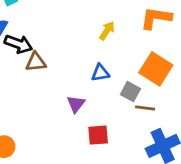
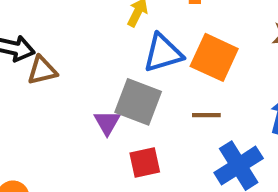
blue triangle: (100, 73) -> (163, 53), moved, size x1.5
gray square: (130, 92) -> (138, 102), moved, size x1.6

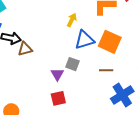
gray square: (138, 102) -> (72, 64), size x0.6
red square: (145, 162) -> (58, 98), moved

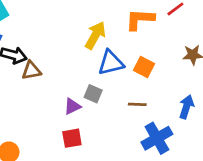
yellow arrow: (72, 20) -> (95, 35), size x1.5
orange square: (110, 42) -> (144, 67), size x0.7
purple triangle: (57, 74) -> (72, 106), turned 32

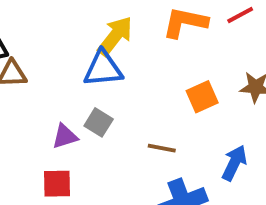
blue triangle: (111, 63) -> (103, 69), moved
orange square: (144, 67) -> (202, 97), moved, turned 30

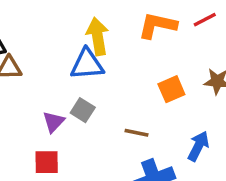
yellow arrow: (115, 36) -> (98, 36), turned -48
purple triangle: (65, 136) -> (54, 122), turned -30

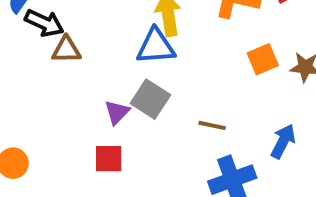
orange square: (171, 89) -> (263, 59), moved
gray square: (83, 110) -> (150, 99), size x1.4

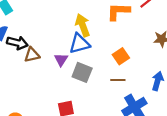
orange square: (263, 59) -> (121, 56), moved
purple triangle: (117, 112) -> (61, 60), moved

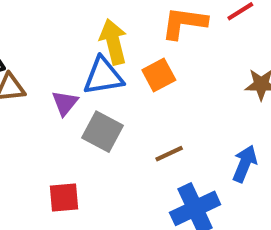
orange square: (121, 56) -> (159, 75), moved
brown line: (118, 80) -> (169, 154), turned -32

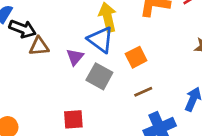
orange square: (159, 75) -> (136, 57), moved
blue triangle: (103, 76) -> (101, 40), turned 44

